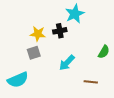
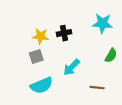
cyan star: (75, 14) -> (102, 23), moved, turned 30
cyan semicircle: (18, 80) -> (42, 85), moved

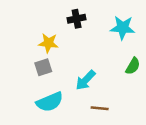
black cross: (64, 33) -> (77, 19), moved
brown line: (97, 88) -> (100, 108), moved

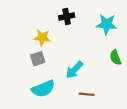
green semicircle: (133, 66) -> (115, 58), turned 128

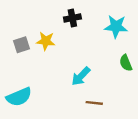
gray square: (38, 59) -> (21, 45), moved
cyan semicircle: (43, 89) -> (19, 97), moved

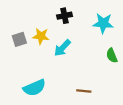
cyan arrow: (81, 76) -> (62, 48), moved
cyan semicircle: (19, 97) -> (34, 88), moved

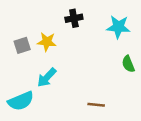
cyan arrow: (62, 48) -> (47, 78), moved
cyan semicircle: (34, 88) -> (21, 101), moved

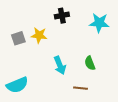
green semicircle: (128, 64) -> (90, 63), moved
cyan arrow: (47, 78) -> (60, 65), moved, turned -66

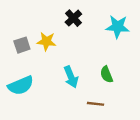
black cross: (62, 16) -> (73, 18), turned -32
cyan semicircle: (17, 85) -> (21, 85), moved

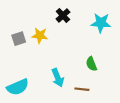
cyan arrow: (71, 77) -> (58, 78), moved
cyan semicircle: (21, 85) -> (18, 87), moved

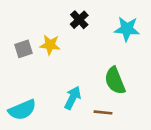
green semicircle: (91, 64) -> (115, 81), size x1.5
cyan arrow: (58, 78) -> (73, 98), turned -132

